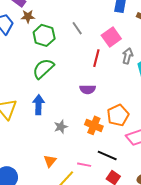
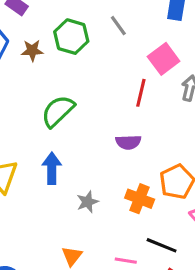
brown star: (28, 16) -> (32, 50), moved
gray line: (77, 28) -> (118, 26), moved
green hexagon: (44, 35) -> (71, 37), moved

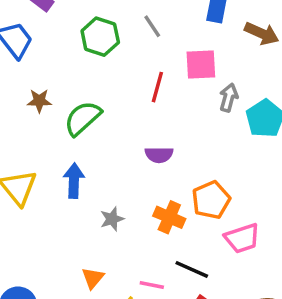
brown star: (32, 50) -> (39, 101), moved
pink square: (164, 59) -> (201, 65), turned 32
red line: (141, 93) -> (157, 87), moved

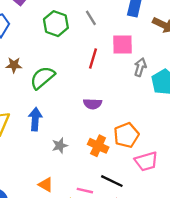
orange triangle: (93, 278) -> (46, 185), turned -42

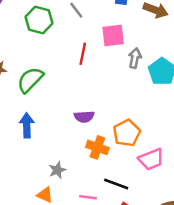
purple semicircle: (93, 104) -> (84, 117), moved
gray star: (60, 146) -> (57, 170), moved

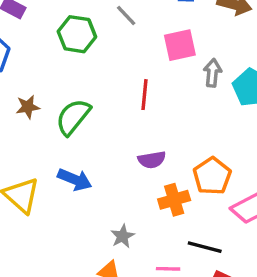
red line: (83, 54) -> (144, 95), moved
blue arrow: (27, 125) -> (75, 180), turned 120
orange cross: (97, 147) -> (174, 200), turned -30

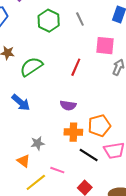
black line: (205, 247) -> (89, 155), moved

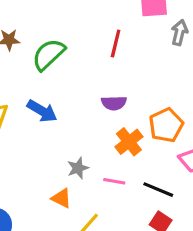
orange cross: (73, 132) -> (129, 142), turned -30
black line: (89, 155) -> (158, 190), moved
pink line: (57, 170) -> (114, 181), moved

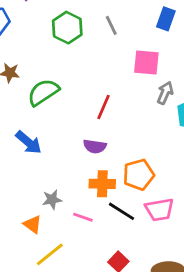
red line: (116, 43) -> (104, 107), moved
orange cross: (129, 142) -> (102, 184), turned 30
black line: (158, 190) -> (122, 211), moved

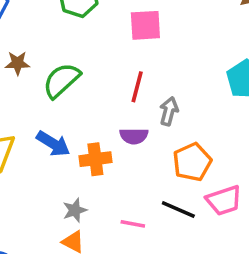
pink square: (146, 62) -> (145, 25), moved
gray arrow: (165, 93) -> (169, 111), moved
orange cross: (102, 184) -> (95, 159), moved
gray star: (52, 200) -> (75, 210), moved

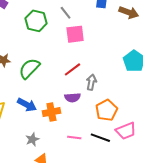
red line: (137, 87) -> (73, 69), turned 42
gray star: (75, 210) -> (32, 139), moved
pink line: (133, 224) -> (74, 137), moved

